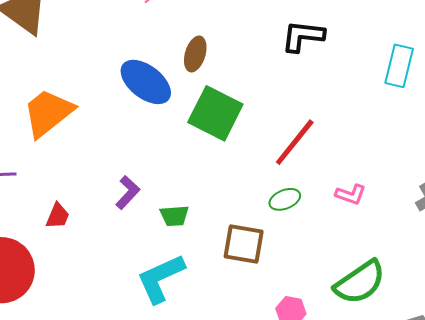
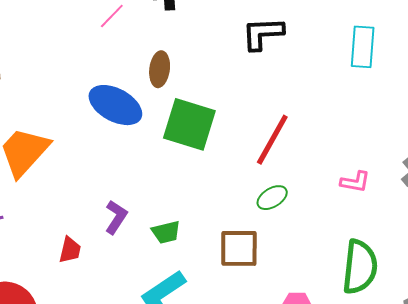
pink L-shape: (351, 194) -> (355, 182), moved
red trapezoid: (58, 216) -> (70, 250), moved
green semicircle: (360, 282) -> (360, 267), turned -40

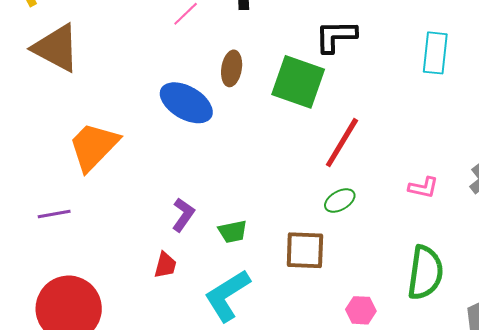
green square: (189, 124) -> (298, 82), moved
red trapezoid: (70, 250) -> (165, 265), moved

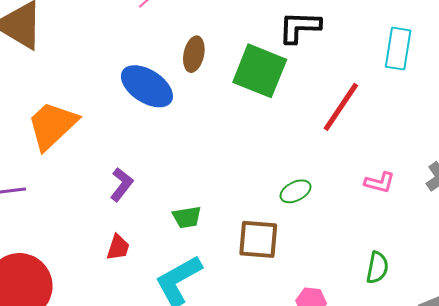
red line: (342, 143) -> (341, 107), moved
purple L-shape: (183, 215) -> (121, 184), moved
green semicircle: (425, 273) -> (377, 268), size x0.6

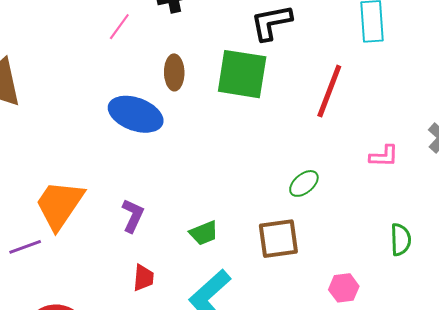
orange trapezoid: (52, 125) -> (59, 205), moved

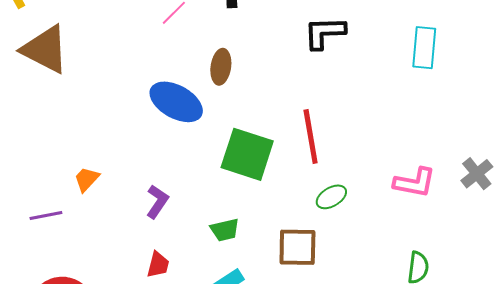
green square: (242, 74) -> (247, 154), moved
red line: (329, 91) -> (311, 136), moved, turned -40
pink L-shape: (384, 156) -> (415, 182), size x1.4
orange trapezoid: (59, 205) -> (87, 179), size x0.5

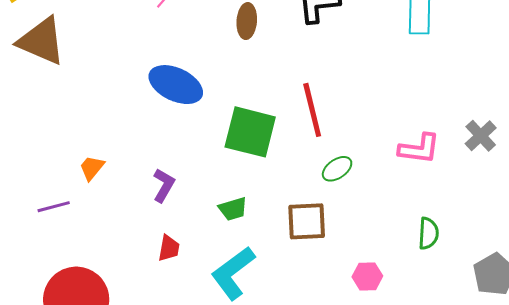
brown ellipse: (221, 67) -> (247, 21), moved

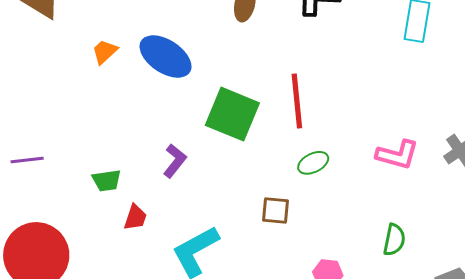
orange trapezoid: (92, 168) -> (105, 52), moved
purple L-shape: (164, 185) -> (175, 161), moved
green trapezoid: (233, 209) -> (107, 180), moved
brown square: (307, 221) -> (276, 211), size x0.7

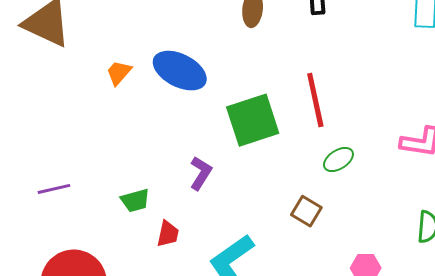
green square: (232, 114) -> (253, 120), turned -34
brown square: (276, 211) -> (306, 211), turned 32

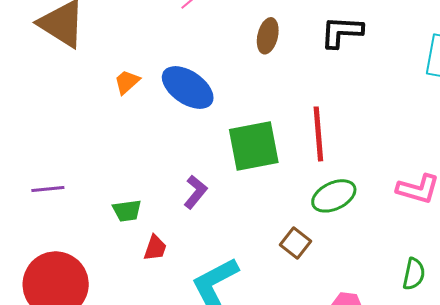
green ellipse: (338, 160) -> (334, 196), size x1.4

